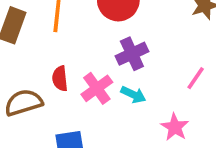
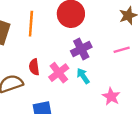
pink line: (196, 78) -> (122, 50), moved, turned 42
cyan arrow: (133, 95) -> (83, 76), turned -147

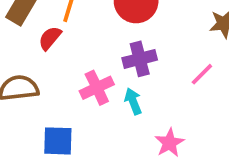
pink line: (122, 50) -> (202, 74), turned -42
red semicircle: (34, 67) -> (50, 38), moved, turned 35

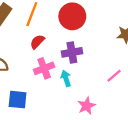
red semicircle: (50, 38) -> (37, 42), moved
pink line: (202, 74) -> (114, 76), moved

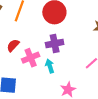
red semicircle: (37, 42) -> (13, 45), moved

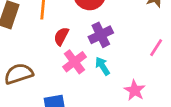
red semicircle: (13, 45) -> (61, 36), moved

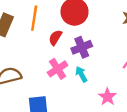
red semicircle: (61, 36) -> (55, 38), moved

